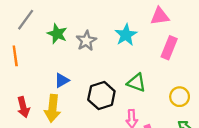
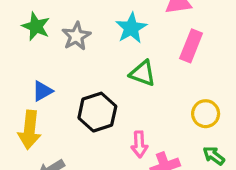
green triangle: (136, 83) -> (143, 73), moved

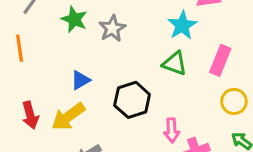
cyan star: (131, 28) -> (182, 25), moved
pink rectangle: (191, 46) -> (220, 60), moved
yellow arrow: (29, 130) -> (68, 117), turned 48

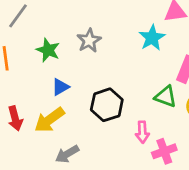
green star: (74, 19) -> (48, 50), moved
green triangle: (175, 63) -> (166, 97), moved

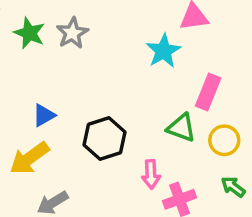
gray star: (89, 40) -> (72, 33), moved
green star: (48, 50) -> (29, 33), moved

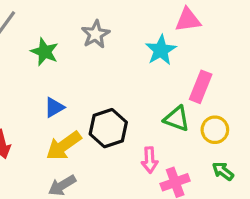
green star: (29, 33) -> (45, 52), moved
gray star: (72, 33) -> (96, 34), moved
yellow arrow: (29, 158) -> (64, 146), moved

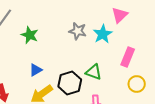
pink triangle: (188, 20) -> (120, 15), turned -36
gray star: (96, 34) -> (78, 31), moved, turned -30
green triangle: (177, 119) -> (94, 72), moved

